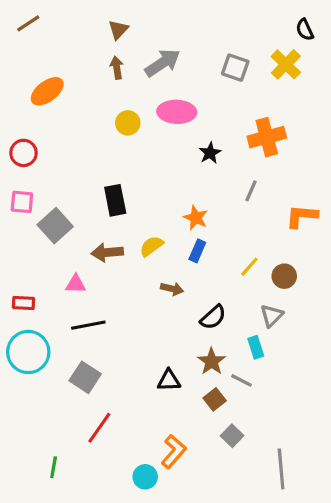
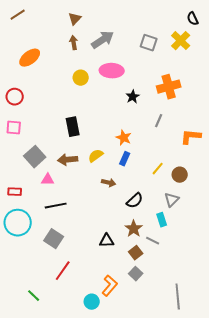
gray square: (55, 226) -> (35, 157), moved
gray square: (232, 436) -> (136, 274), moved
green line: (54, 467) -> (34, 296), turned -56

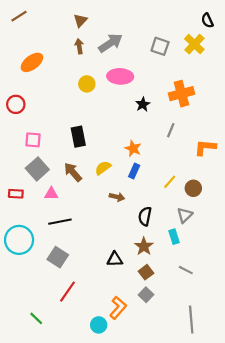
pink square: (14, 128) -> (33, 140), moved
brown arrow: (68, 160) -> (73, 172), turned 54
red rectangle: (15, 192) -> (16, 194), moved
black semicircle: (135, 201) -> (145, 216), turned 144
gray line: (153, 241) -> (186, 270), moved

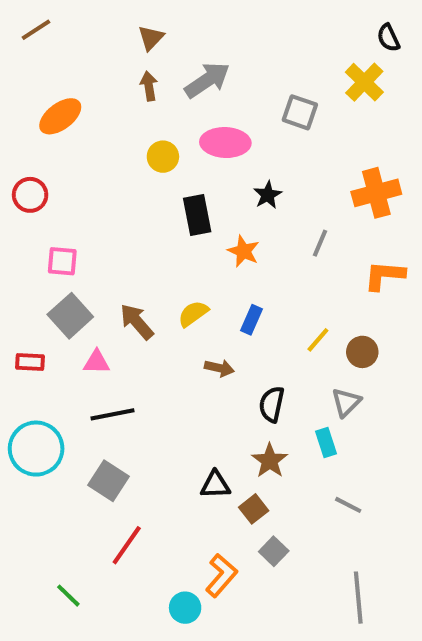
gray square: (160, 46) -> (300, 112), moved
orange cross: (181, 94) -> (376, 193), moved
black rectangle: (78, 137) -> (197, 215), moved
orange star: (133, 148) -> (243, 251), moved
brown square: (146, 272) -> (254, 509), moved

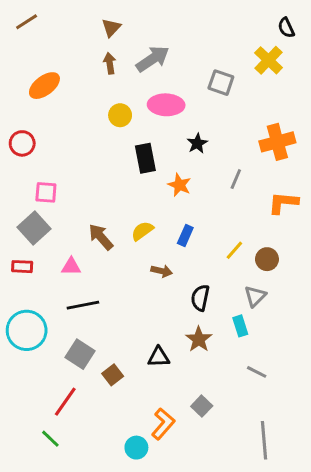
gray square: (70, 316) -> (34, 228), moved
brown square: (254, 509) -> (113, 375), moved
red line: (127, 545) -> (65, 402), moved

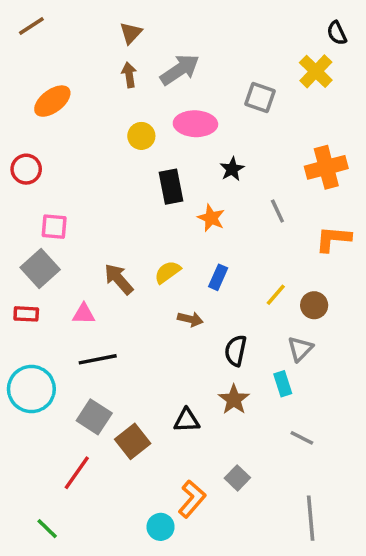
gray line: (236, 179) -> (277, 211), turned -48
brown square: (113, 375) -> (133, 441), size x1.4
green line: (50, 439) -> (47, 529), moved

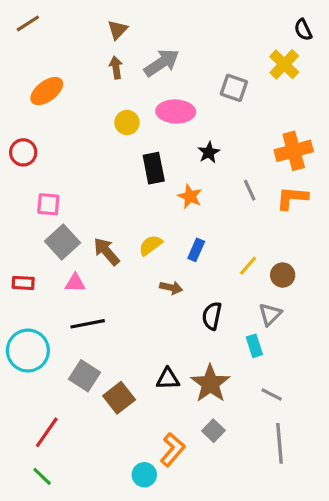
orange L-shape: (333, 239) -> (292, 198), moved
gray square: (40, 269) -> (62, 242), moved
brown star: (234, 399) -> (210, 384), moved, size x1.4
red line: (77, 473) -> (47, 432), moved
gray line: (311, 518) -> (279, 443), moved

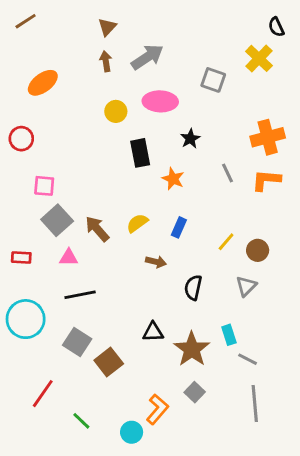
cyan rectangle: (254, 346) -> (229, 335), moved
black triangle: (168, 379) -> (153, 332), moved
green line: (42, 476) -> (81, 421), moved

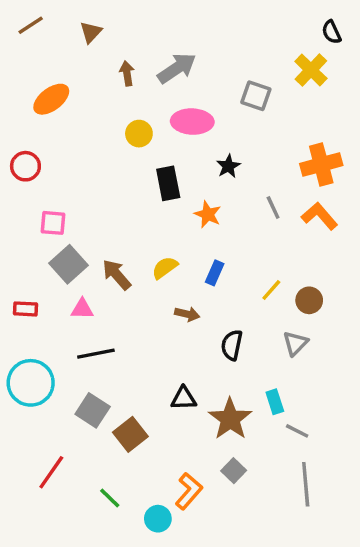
brown triangle: (107, 27) -> (91, 32), moved
orange L-shape: (266, 180) -> (319, 216), turned 44
green line: (81, 421) -> (110, 498), moved

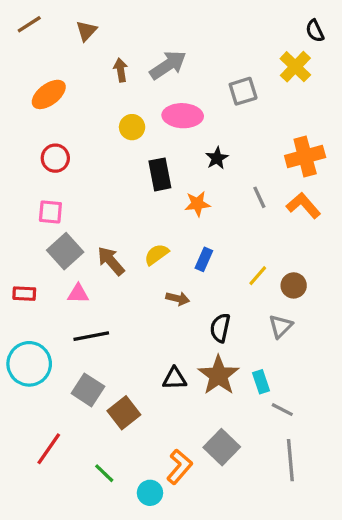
gray square: (256, 96) -> (243, 91), turned -36
red circle: (25, 166) -> (55, 158), moved
orange star: (208, 214) -> (197, 204), turned -30
brown star: (230, 419) -> (219, 375), moved
gray square: (234, 471) -> (222, 447), size x1.5

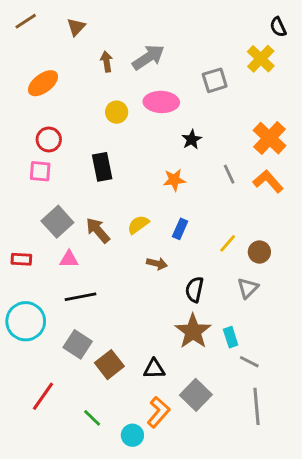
orange cross: (305, 156) -> (269, 138), turned -32
black rectangle: (160, 174) -> (102, 167), moved
pink square: (50, 212) -> (40, 171), moved
black triangle: (174, 379) -> (154, 369), moved

